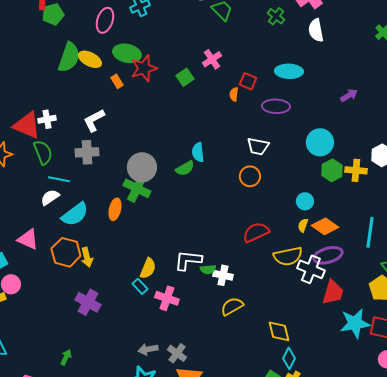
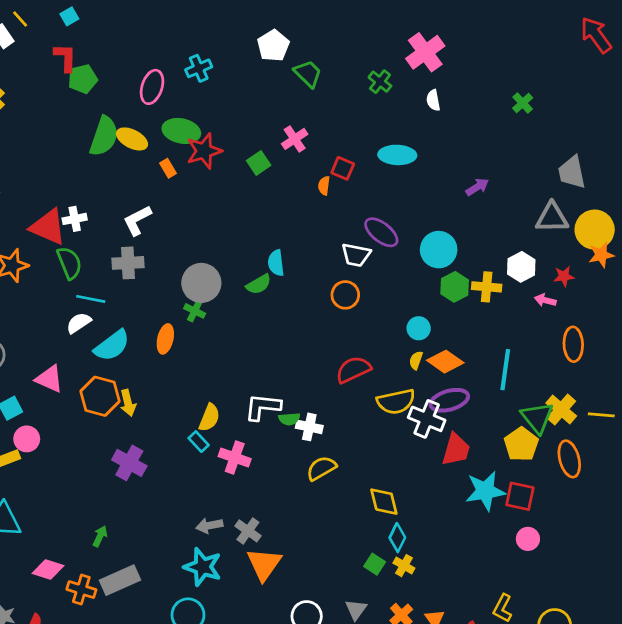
white semicircle: (316, 30) -> (433, 100), size x0.7
purple ellipse: (276, 106) -> (381, 232), moved, turned 36
green cross: (137, 188) -> (195, 311), size x0.6

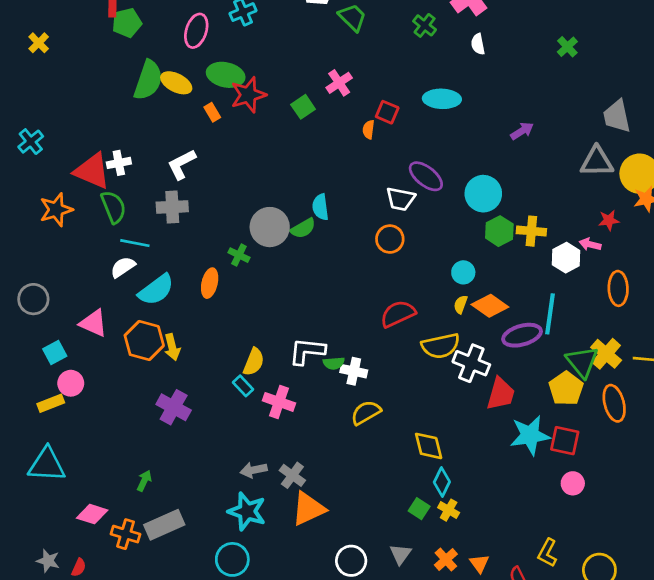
white hexagon: (521, 267) -> (566, 258), moved
gray circle: (201, 283) -> (270, 227), moved
purple ellipse: (449, 400) -> (522, 335), moved
orange triangle: (264, 564) -> (308, 509), turned 30

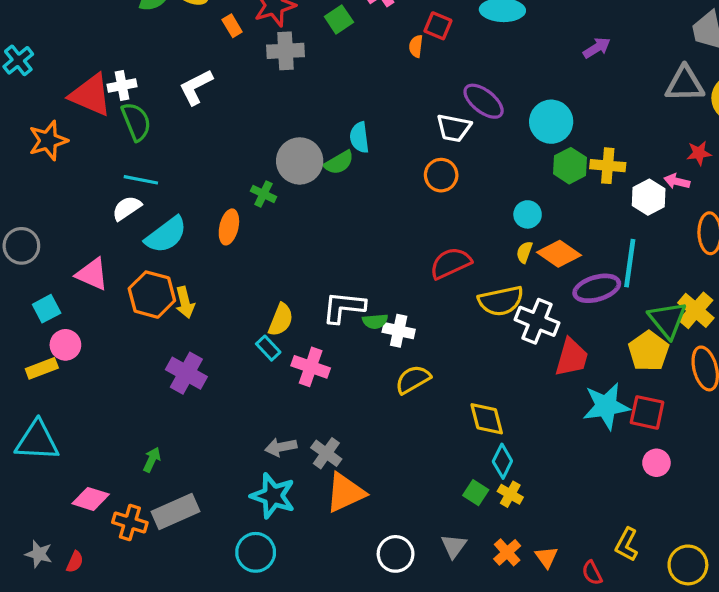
green semicircle: (113, 207) -> (136, 122), moved
gray cross: (172, 207) -> (285, 51), moved

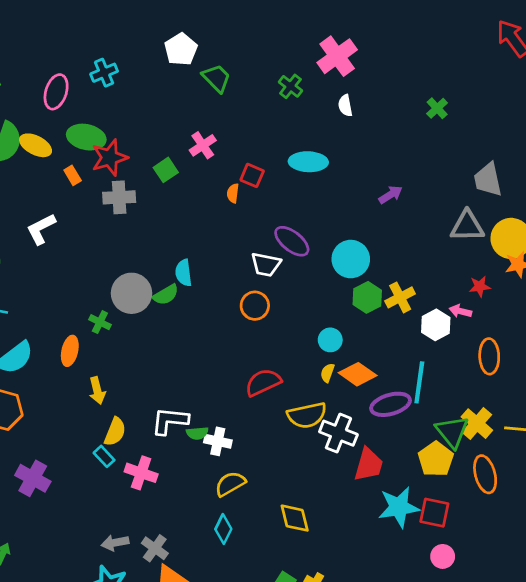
yellow cross: (608, 166) -> (400, 297), turned -32
yellow arrow: (185, 302) -> (97, 391), moved
cyan diamond: (502, 461) -> (223, 529), moved

